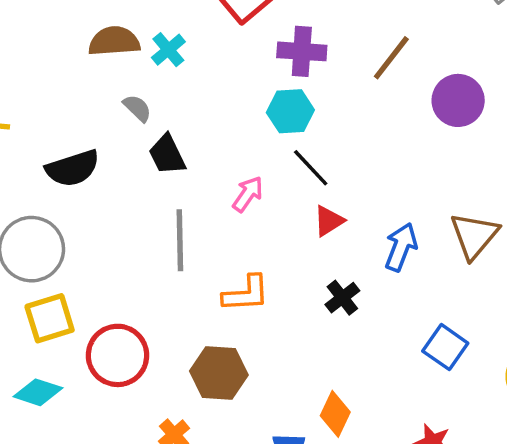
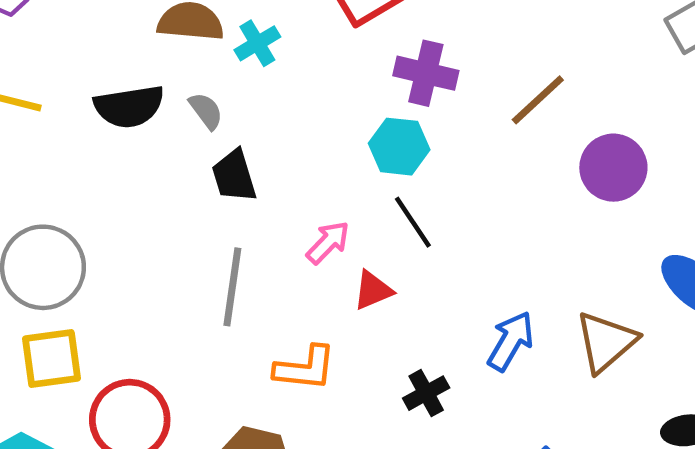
black semicircle: (73, 168) -> (129, 106), moved
red triangle: (329, 221) -> (373, 290), moved

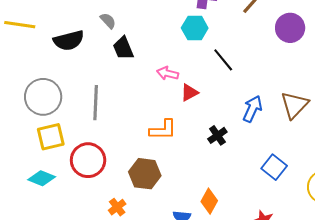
black semicircle: (129, 106) -> (69, 41), moved
black line: (413, 222) -> (223, 60), moved
pink arrow: (328, 242) -> (168, 73), turned -115
gray line: (232, 287) -> (96, 103), moved

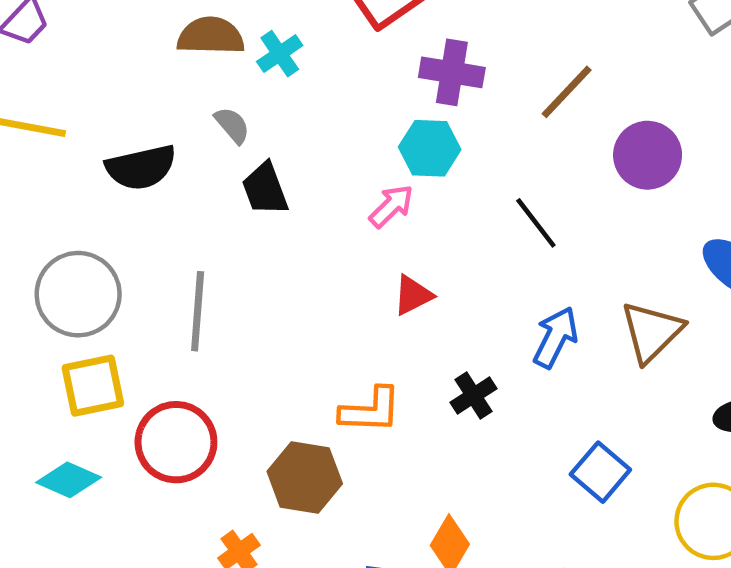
black line: (223, 60) -> (536, 223), moved
pink arrow: (168, 73) -> (391, 206), moved, turned 120
orange L-shape: (163, 130) -> (371, 410), moved

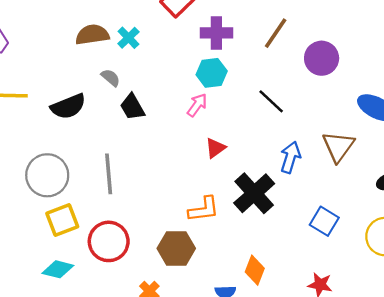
black cross: (474, 395) -> (254, 193), size x1.8

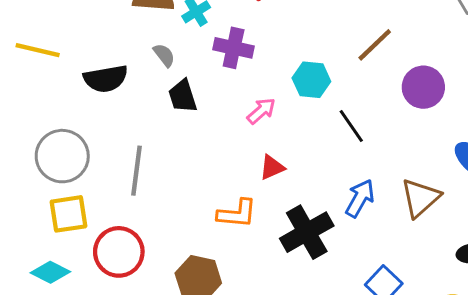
purple cross: (216, 33) -> (234, 48), moved
cyan hexagon: (212, 73) -> (311, 80), moved
orange L-shape: (204, 209) -> (237, 213), moved

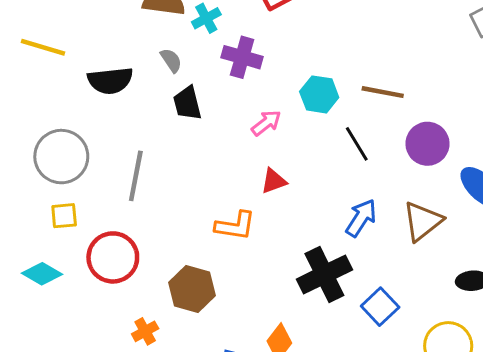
brown line: (375, 45) -> (383, 92), moved, turned 51
purple circle: (423, 87) -> (427, 144), moved
yellow square: (69, 214) -> (64, 216), size x0.7
black cross: (307, 232) -> (324, 275), moved

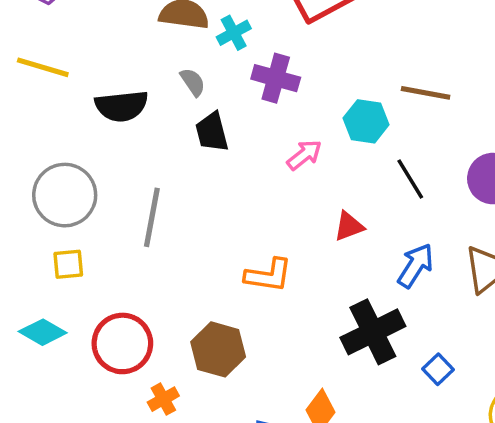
brown line: (383, 92) -> (426, 93), moved
red triangle: (274, 181) -> (349, 226), moved
red circle: (113, 257) -> (122, 343), moved
blue square: (380, 307) -> (438, 369), size x0.7

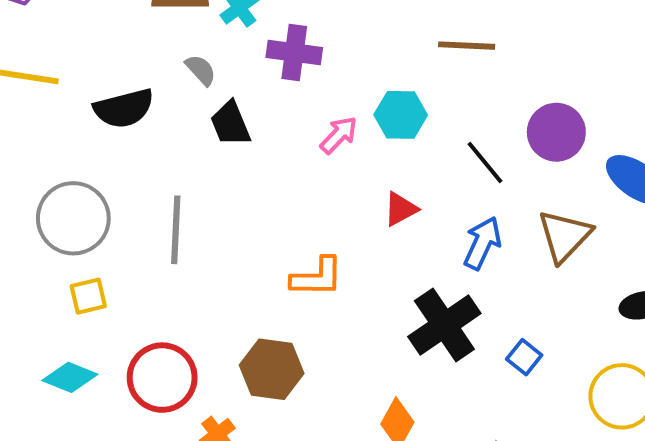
cyan hexagon: (366, 121) -> (401, 115), moved
black line: (410, 179) -> (485, 163), moved

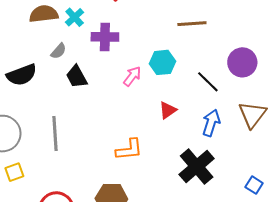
gray semicircle: (201, 70) -> (59, 51), turned 90
blue square: (524, 357) -> (254, 185), moved

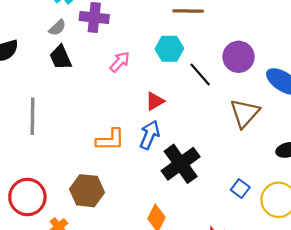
gray semicircle: (59, 51) -> (57, 28), moved
cyan hexagon: (162, 62) -> (169, 49), moved
blue arrow: (211, 123) -> (150, 135), moved

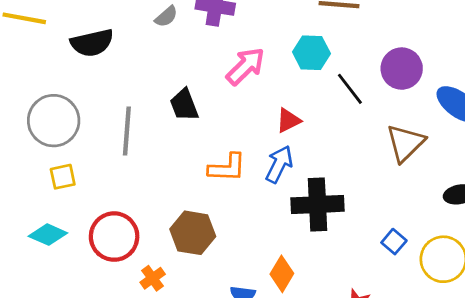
black trapezoid: (61, 57) -> (184, 105), moved
pink arrow: (120, 62) -> (246, 66), size x1.4
black cross: (181, 164) -> (318, 205), turned 30

